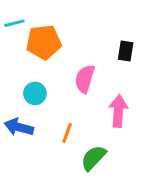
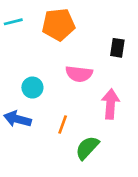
orange pentagon: (44, 42) -> (58, 25), moved
pink semicircle: (85, 79) -> (79, 74), turned -100

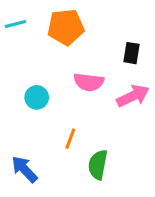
pink arrow: (110, 104) -> (133, 96), moved, turned 60
blue arrow: (17, 119) -> (24, 169), moved, turned 32
green semicircle: (87, 148) -> (98, 165), turned -32

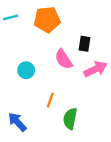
black rectangle: (131, 53) -> (84, 44), moved
pink semicircle: (89, 82) -> (64, 59), turned 50

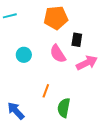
orange pentagon: (47, 20) -> (56, 18), moved
cyan circle: (26, 70) -> (24, 55), moved

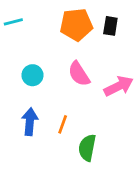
black rectangle: (77, 40) -> (110, 26), moved
blue arrow: (16, 111) -> (30, 122), moved, turned 48

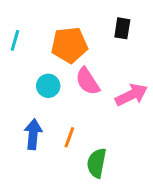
cyan line: (13, 22) -> (15, 40), moved, turned -60
orange pentagon: (76, 25) -> (69, 45), moved
cyan circle: (32, 75) -> (48, 86), moved

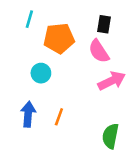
cyan line: (15, 40) -> (29, 19), moved
pink semicircle: (88, 81) -> (99, 51), moved
green semicircle: (97, 163) -> (110, 136), moved

